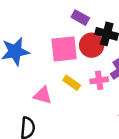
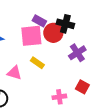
purple rectangle: (80, 18) -> (39, 21), moved
pink cross: (99, 80) -> (59, 97), moved

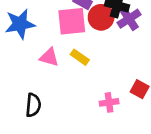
purple cross: (77, 53) -> (129, 19), moved
pink triangle: (14, 73) -> (49, 57), moved

